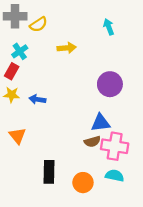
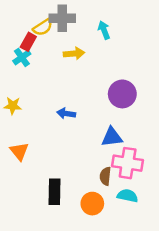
gray cross: (15, 16) -> (62, 18), moved
cyan arrow: (109, 27) -> (104, 30), moved
red rectangle: (12, 71) -> (28, 42), moved
blue arrow: (37, 99) -> (66, 114), moved
brown semicircle: (92, 142) -> (105, 176), moved, turned 112

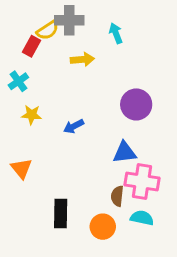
cyan cross: (22, 57) -> (18, 81), moved
yellow star: (13, 106) -> (32, 115), moved
blue arrow: (66, 114) -> (74, 126), turned -36

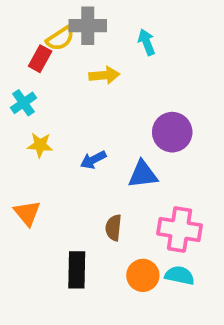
blue triangle: (125, 152) -> (143, 174), moved
brown semicircle: (117, 196) -> (113, 228), moved
orange circle: (103, 227) -> (143, 275), moved

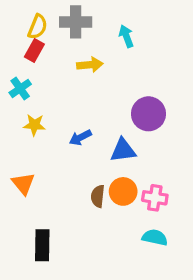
yellow semicircle: (60, 39) -> (38, 27), moved, turned -35
pink cross: (180, 229) -> (155, 198), size x0.7
black rectangle: (77, 270) -> (42, 245), moved
orange circle: (143, 275) -> (123, 191), moved

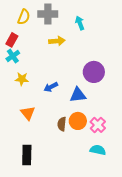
red rectangle: (34, 50) -> (12, 40), moved
orange triangle: (23, 184) -> (28, 113), moved
pink cross: (155, 198) -> (98, 125), turned 35

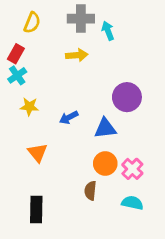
gray cross: (48, 14) -> (81, 19), moved
brown semicircle: (62, 124) -> (90, 191), moved

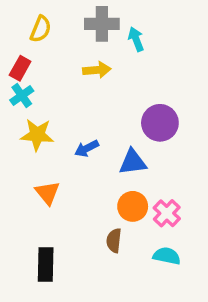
yellow star: (29, 107) -> (37, 135), size x1.4

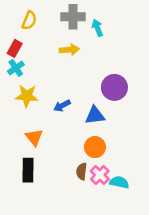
pink cross: (167, 213) -> (100, 175), moved
black rectangle: (46, 264) -> (28, 170), moved

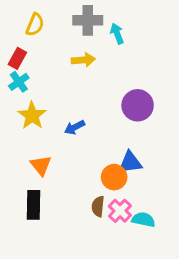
yellow star: (27, 96) -> (32, 116), turned 30
blue triangle: (95, 115) -> (130, 162), moved

